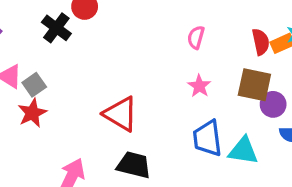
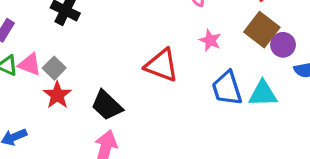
brown square: (254, 85) -> (262, 30), turned 36
red triangle: (121, 114) -> (162, 65), moved
black trapezoid: (134, 165) -> (107, 105), moved, turned -140

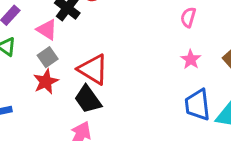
pink triangle: (30, 64) -> (47, 30), moved
red triangle: (162, 65) -> (93, 69), moved

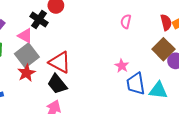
gray square: (48, 57) -> (27, 55), size x1.6
pink star: (191, 59) -> (122, 66), moved

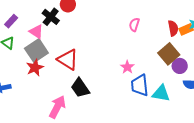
black trapezoid: (57, 84) -> (80, 88), moved

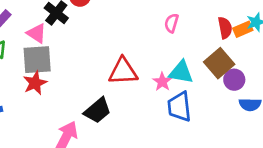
gray square: (36, 51) -> (37, 60), turned 30
red triangle: (68, 60) -> (123, 71), moved, turned -35
black trapezoid: (80, 88) -> (98, 111), turned -95
cyan triangle: (161, 93) -> (181, 72), moved

